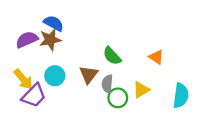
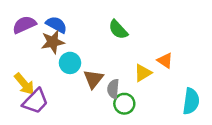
purple semicircle: (27, 40) -> (24, 25), moved
green semicircle: (112, 56) -> (118, 30), moved
cyan circle: (55, 76) -> (70, 63), moved
yellow triangle: (141, 90) -> (143, 73), moved

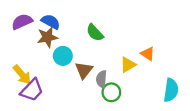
green semicircle: (118, 30) -> (95, 33), moved

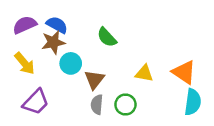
orange triangle: (148, 54) -> (184, 72), moved, size x1.5
yellow triangle: (128, 65) -> (144, 73), turned 42
yellow arrow: (22, 75) -> (25, 63), moved
gray semicircle: (101, 79) -> (97, 105), moved

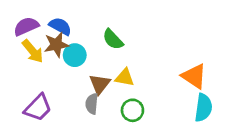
yellow arrow: (25, 63) -> (33, 51), moved
cyan circle: (71, 63) -> (75, 55), moved
yellow triangle: (144, 73) -> (125, 77), moved
gray semicircle: (97, 105) -> (92, 104), moved

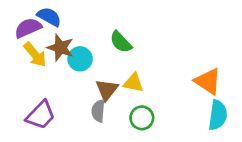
blue semicircle: (60, 26) -> (49, 17), moved
brown star: (56, 45) -> (60, 48), turned 30

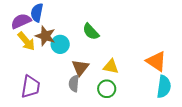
blue semicircle: (49, 17) -> (37, 13), turned -108
yellow triangle: (133, 83) -> (111, 67), moved
purple trapezoid: (41, 115) -> (31, 87), turned -35

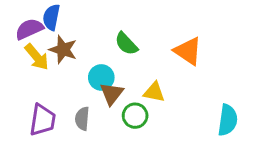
cyan circle: (60, 44) -> (101, 77), moved
orange triangle: (156, 61) -> (188, 51), moved
gray semicircle: (74, 83) -> (82, 119), moved
green circle: (107, 89) -> (135, 116), moved

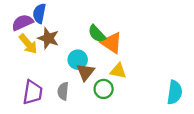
orange triangle: (188, 51) -> (111, 43), moved

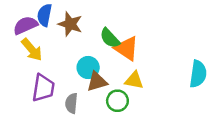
brown star: (48, 38) -> (70, 24), moved
brown triangle: (86, 72) -> (97, 82), turned 36
purple trapezoid: (33, 92) -> (43, 88), moved
cyan semicircle: (175, 92) -> (198, 74), moved

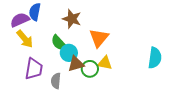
brown star: (70, 24) -> (72, 19), moved
green semicircle: (110, 38) -> (59, 43), moved
orange triangle: (126, 48) -> (99, 38), turned 35
green circle: (117, 101) -> (90, 69), moved

